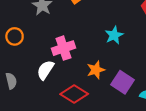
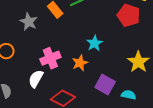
orange star: (96, 70) -> (80, 63), moved

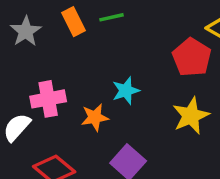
yellow star: (138, 62) -> (191, 116), moved

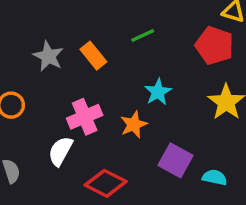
green line: (111, 17) -> (143, 36), moved
orange rectangle: (74, 22) -> (93, 56), moved

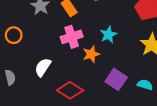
pink cross: (85, 117) -> (72, 37), moved
cyan semicircle: (215, 177) -> (145, 85), moved

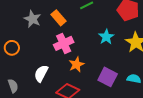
cyan star: (108, 35) -> (106, 37), moved
orange star: (91, 54) -> (76, 64), moved

